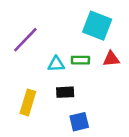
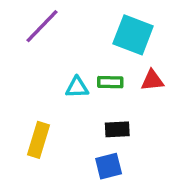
purple line: (25, 40) -> (42, 26), moved
black rectangle: (65, 92) -> (117, 129), moved

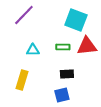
red triangle: (152, 80) -> (87, 46), size x1.5
cyan triangle: (77, 87) -> (33, 50), moved

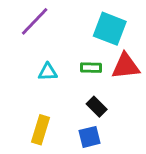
black rectangle: (67, 74) -> (97, 107), turned 48
yellow rectangle: (22, 80) -> (40, 130), moved

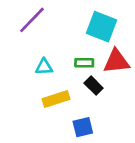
black rectangle: (97, 107) -> (94, 86), moved
yellow rectangle: (40, 130) -> (56, 99), moved, turned 55

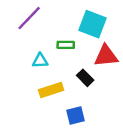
green rectangle: (84, 63) -> (66, 45), moved

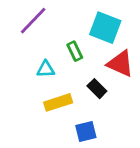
green rectangle: (66, 45) -> (75, 51), turned 63
red triangle: (106, 56) -> (120, 64), turned 30

